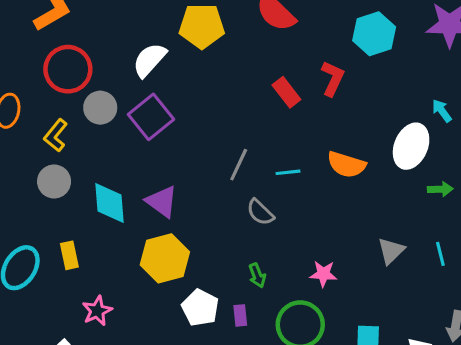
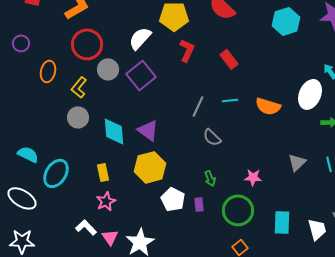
red L-shape: (333, 78) -> (187, 50), moved
cyan line: (288, 172) -> (230, 100), moved
yellow rectangle: (69, 255) -> (103, 172), moved

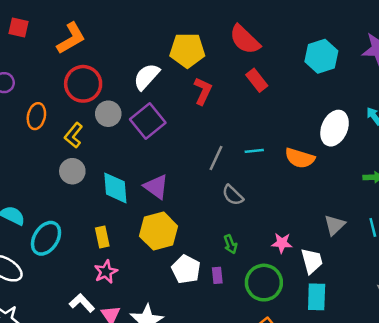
red rectangle: (229, 59) -> (257, 80), moved
white ellipse: (310, 94) -> (335, 128), moved
white trapezoid: (317, 229) -> (312, 261), moved

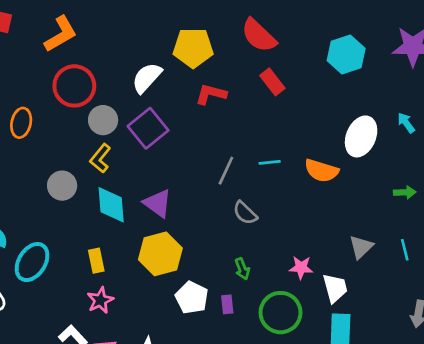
red L-shape: (203, 91) -> (211, 94), turned -100
yellow L-shape: (74, 135) -> (100, 158), moved

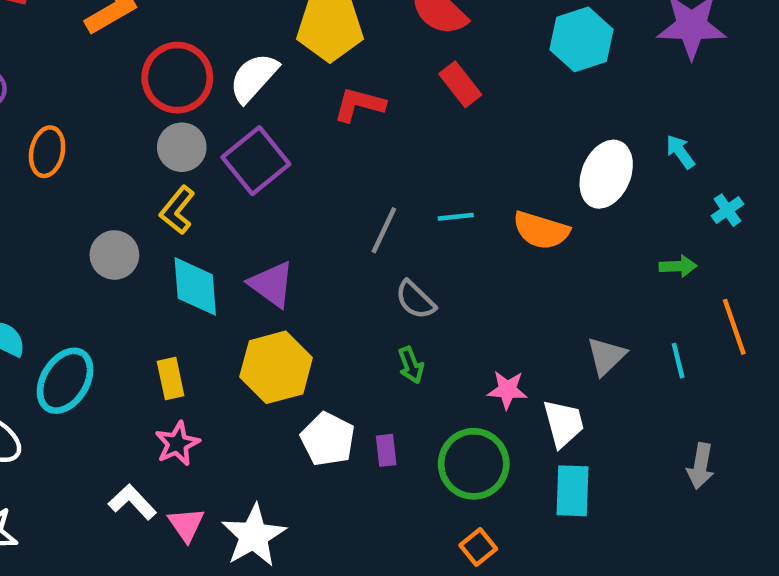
red circle: (74, 86) -> (177, 78), moved
green arrow: (242, 269) -> (411, 365), moved

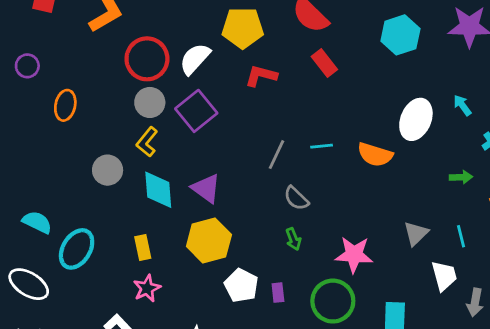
pink star: (507, 390) -> (354, 255), size x1.5
white trapezoid: (564, 423) -> (444, 276), moved

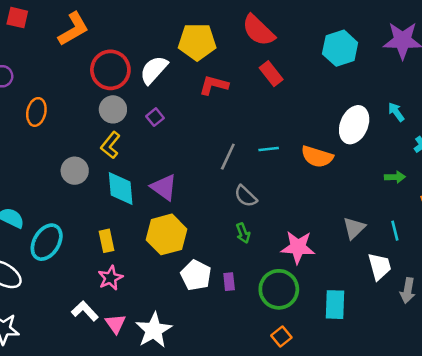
purple square: (196, 111) -> (155, 117), size x0.5

